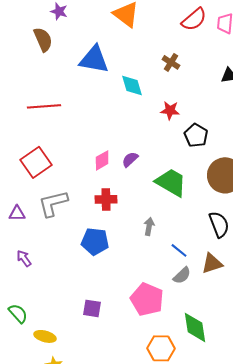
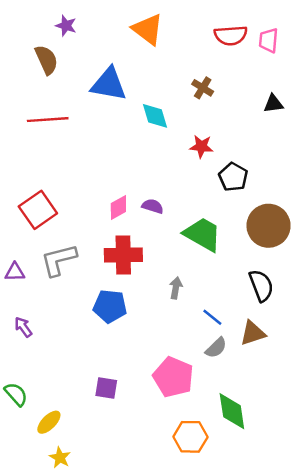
red semicircle: (194, 19) -> (231, 35), turned 36
red line: (44, 106) -> (48, 120), moved
purple semicircle: (130, 159) -> (153, 206), turned 60
red cross: (106, 199) -> (123, 255), size x1.4
yellow ellipse: (45, 336) -> (49, 422), turned -60

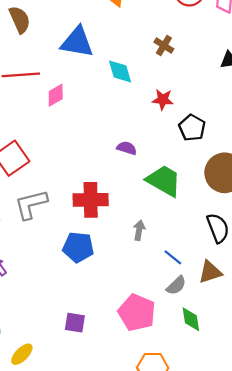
purple semicircle: (153, 206) -> (127, 148), moved
pink diamond: (118, 207) -> (56, 95), moved
green diamond: (232, 411) -> (191, 319), moved, size x0.7

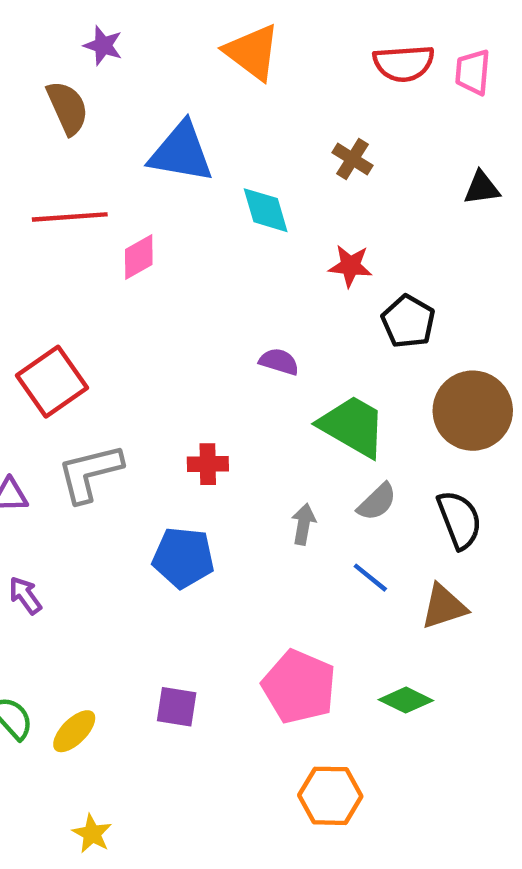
red cross: (91, 200) -> (208, 464), size x0.6
gray semicircle: (176, 285) -> (377, 502), moved
green diamond: (191, 319) -> (406, 700), turned -55
yellow ellipse: (22, 354) -> (74, 731), moved

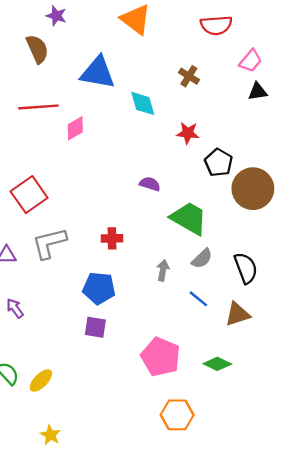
pink trapezoid: (473, 72) -> (251, 61), moved, turned -145
brown circle: (473, 411) -> (253, 189), moved
purple square: (177, 707) -> (95, 327), moved

